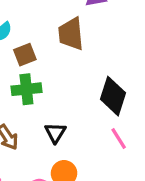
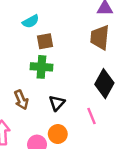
brown trapezoid: (71, 34) -> (100, 37), moved
pink line: (119, 138) -> (92, 116), moved

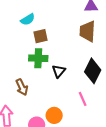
black triangle: (57, 103) -> (59, 71), moved

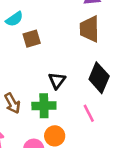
green cross: (38, 58) -> (44, 106), moved

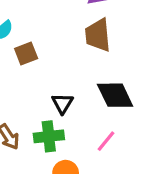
black diamond: (99, 78) -> (115, 95), turned -44
pink line: (89, 113) -> (106, 141), turned 72

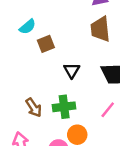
black triangle: (62, 103) -> (72, 70), moved

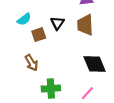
black triangle: (72, 70) -> (57, 23), moved
brown arrow: (34, 108) -> (31, 63), moved

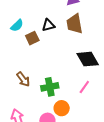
black triangle: (57, 23) -> (48, 25), turned 48
brown arrow: (31, 63) -> (23, 79), moved

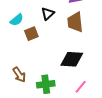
black triangle: (48, 25) -> (48, 14), moved, turned -32
black diamond: (88, 59) -> (72, 59), moved, turned -60

